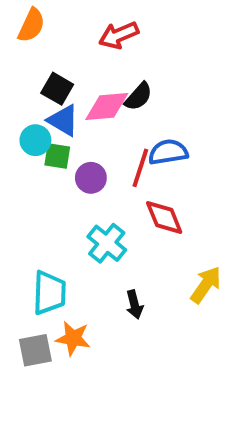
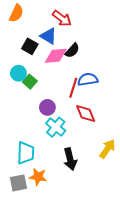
red arrow: (119, 35) -> (62, 18), turned -120
blue triangle: (63, 120) -> (48, 36), moved
green square: (57, 156) -> (30, 82), turned 32
purple circle: (91, 178) -> (47, 107), moved
black arrow: (134, 305) -> (70, 159), size x1.5

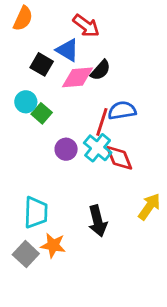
cyan cross: (56, 127) -> (98, 148), moved
gray square: (18, 183) -> (26, 254), turned -36

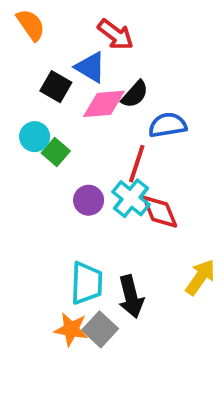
orange semicircle: (23, 19) -> (31, 25), turned -60
blue semicircle: (122, 110) -> (168, 125), moved
cyan trapezoid: (36, 212) -> (87, 283), moved
gray square: (26, 254) -> (100, 329), moved

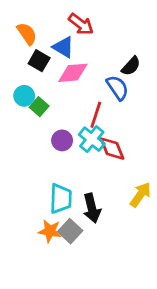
orange semicircle: (31, 25) -> (27, 34), moved
black semicircle: (135, 94) -> (131, 66), moved
blue semicircle: (168, 125) -> (117, 88), turned 65

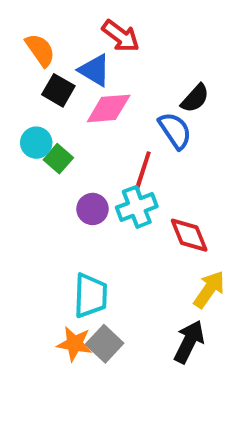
cyan cross: (92, 139) -> (137, 207), turned 30
red diamond: (112, 149) -> (189, 235), moved
black arrow: (92, 208) -> (189, 342), moved, turned -140

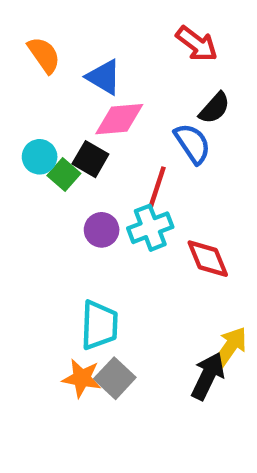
red arrow: (121, 36) -> (197, 44), moved
black square: (58, 90) -> (90, 159), moved
yellow arrow: (209, 289) -> (230, 347), moved

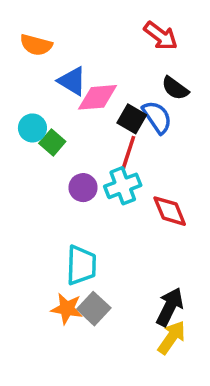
orange semicircle: (44, 55) -> (36, 45), turned 140
blue triangle: (104, 77) -> (72, 81), moved
black semicircle: (214, 108) -> (175, 88), turned 84
black square: (90, 159) -> (132, 119), moved
yellow arrow: (230, 347) -> (172, 337), moved

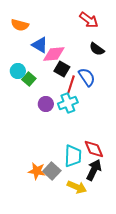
blue semicircle: (157, 117) -> (87, 77), moved
black square: (132, 119) -> (62, 69), moved
red diamond: (170, 211) -> (94, 149), moved
cyan trapezoid: (81, 265) -> (73, 156), moved
yellow arrow: (172, 337) -> (77, 187), moved, turned 78

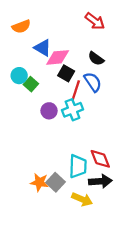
orange semicircle: (20, 25) -> (21, 26), turned -36
black semicircle: (97, 49) -> (96, 59), moved
black arrow: (94, 170) -> (100, 181), turned 60

